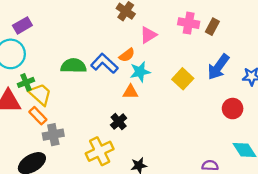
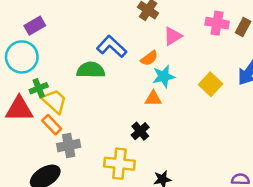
blue L-shape: (104, 63) -> (112, 47), moved
yellow cross: (100, 151) -> (119, 164), turned 32

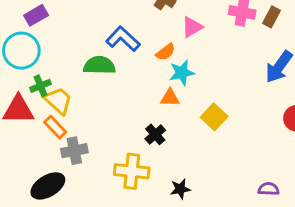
yellow square: (211, 84) -> (214, 117), moved

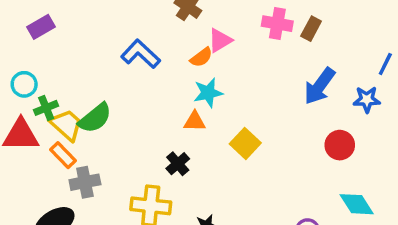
cyan circle: (21, 51) -> (24, 84), moved, size x0.6
orange semicircle: (166, 52) -> (201, 57), moved
green semicircle: (99, 65) -> (95, 118), moved, turned 140

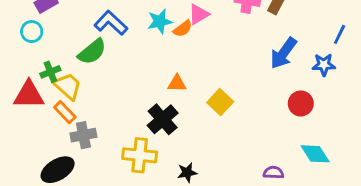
blue L-shape: (141, 54) -> (111, 23), moved
cyan circle: (24, 84) -> (32, 32), moved
cyan star: (208, 93) -> (160, 21), moved
green semicircle: (95, 118) -> (92, 52), moved
black cross: (178, 164) -> (163, 119), size x1.5

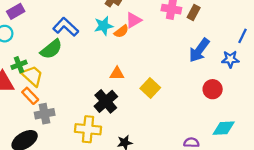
cyan diamond: (315, 154) -> (224, 128), turned -60

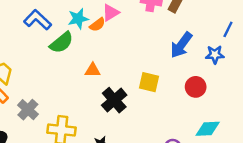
green semicircle: (51, 49) -> (61, 43), moved
yellow square: (150, 88) -> (149, 82), moved, turned -30
black cross: (106, 101) -> (114, 100), moved
gray cross: (45, 114) -> (28, 110), moved, turned -36

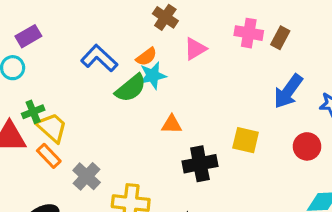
cyan star: (78, 19) -> (153, 76), moved
orange semicircle: (97, 25) -> (146, 57), moved
black cross: (114, 100) -> (200, 164), turned 30

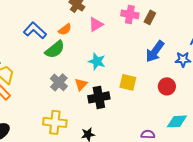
cyan star: (153, 76) -> (97, 61), moved, turned 30
orange triangle: (172, 124) -> (81, 84), moved, turned -48
gray cross: (87, 176) -> (59, 82), moved

